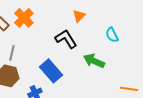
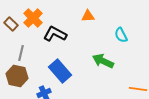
orange triangle: (79, 16) -> (88, 16), turned 40
black L-shape: (66, 39) -> (55, 34), moved, turned -30

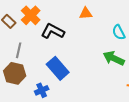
green arrow: (103, 61) -> (114, 58), moved

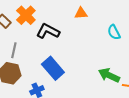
green arrow: (114, 58) -> (109, 75), moved

